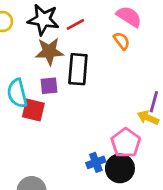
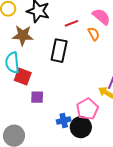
red line: (75, 24) -> (71, 23), moved
brown star: (49, 52) -> (23, 35), moved
purple square: (49, 86) -> (37, 97), moved

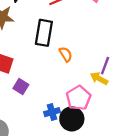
orange semicircle: (94, 34) -> (66, 54), moved
purple square: (37, 97) -> (21, 87), turned 32

